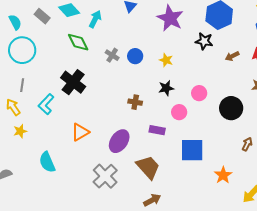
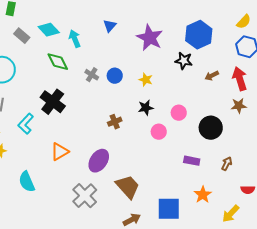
cyan arrow: (95, 19) -> (75, 39), turned -48
brown cross: (135, 102) -> (115, 122), turned -32
purple rectangle: (157, 130) -> (192, 161), moved
blue square: (192, 150) -> (169, 209), moved

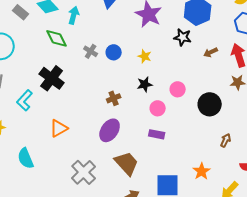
cyan arrow: (75, 39) -> (74, 15), turned 36
purple ellipse: (99, 161) -> (110, 130), moved
purple rectangle: (192, 161) -> (157, 134), moved

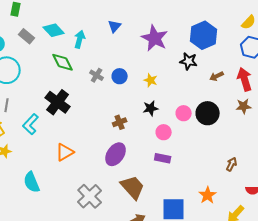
black circle: (210, 104) -> (208, 113), moved

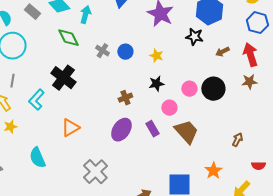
purple rectangle: (163, 158) -> (152, 129), moved, turned 49
brown trapezoid: (133, 187) -> (186, 132), moved

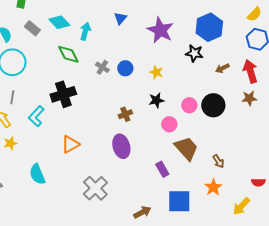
black cross: (63, 78) -> (63, 94), turned 35
purple rectangle: (152, 129) -> (162, 169), moved
purple ellipse: (121, 130) -> (121, 146), turned -50
brown arrow: (237, 140) -> (218, 161), moved, turned 120

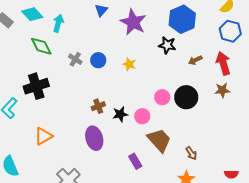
blue triangle: (120, 18) -> (101, 10), moved
black star: (156, 100) -> (120, 114), moved

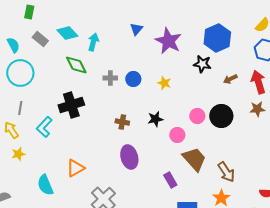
gray cross: (75, 59) -> (110, 78), turned -32
brown cross: (98, 106) -> (122, 122), moved, turned 32
black star: (120, 114) -> (155, 119), moved
orange triangle: (43, 136) -> (75, 168), moved
brown arrow: (191, 153) -> (226, 172), size x1.5

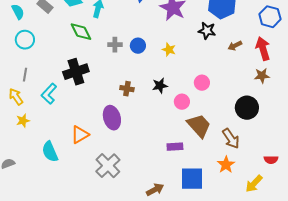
cyan circle: (20, 73) -> (25, 40), size x0.7
black circle: (221, 116) -> (247, 108), moved
purple ellipse: (129, 157) -> (112, 118), moved
purple rectangle: (170, 180) -> (175, 147), turned -63

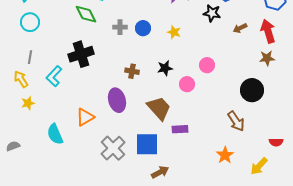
brown trapezoid: (199, 126) -> (159, 108), moved
orange star: (226, 165) -> (225, 155), moved
blue square: (192, 179) -> (147, 144), moved

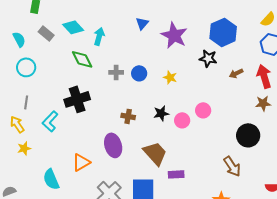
pink circle: (187, 84) -> (182, 120), moved

